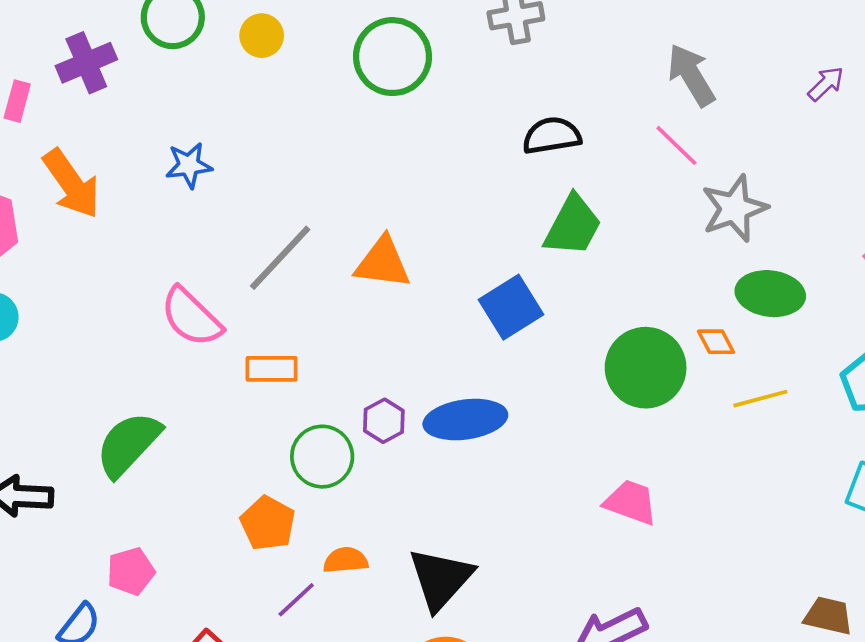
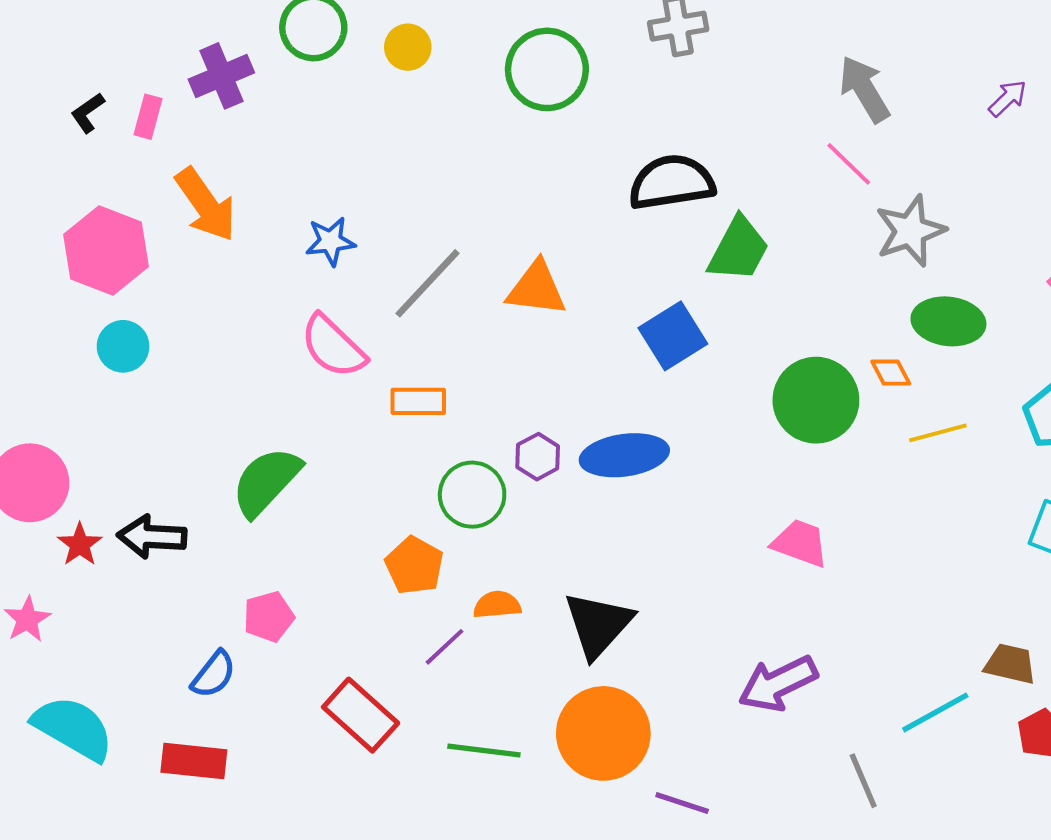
black semicircle: (552, 136) -> (672, 182), moved, size x1.4
blue star: (189, 165) -> (330, 241), moved

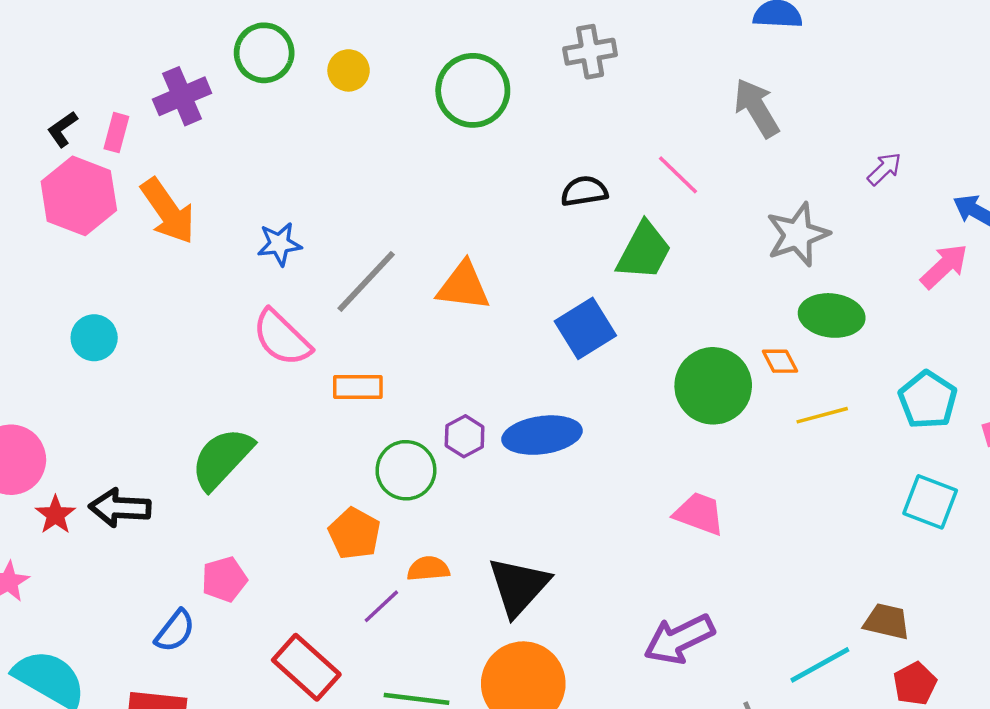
purple arrow: (1008, 98) -> (884, 169), moved
pink line: (849, 164) -> (678, 175), moved
black semicircle: (672, 182) -> (584, 191), size x0.6
pink hexagon: (106, 251) -> (79, 196), moved

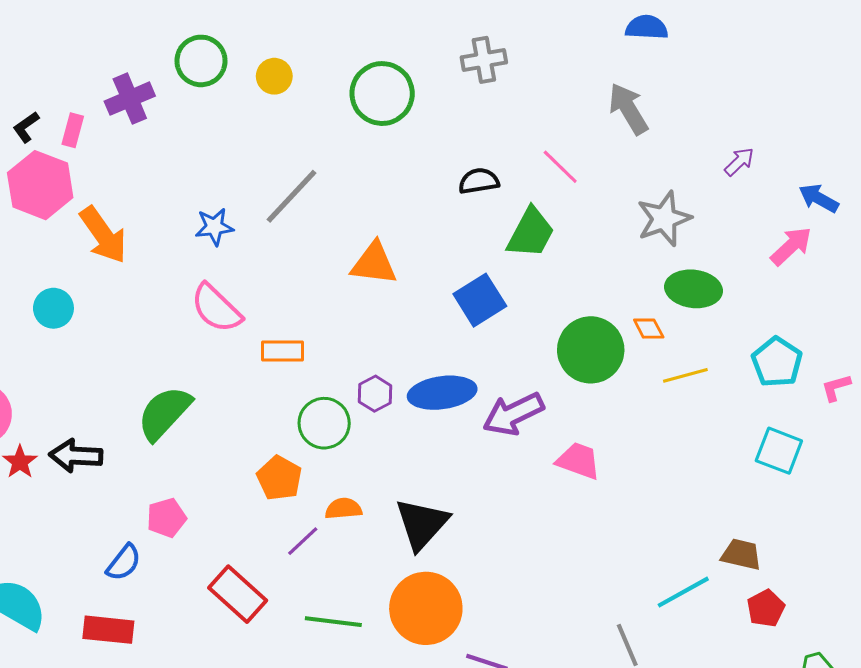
orange arrow: (168, 211) -> (103, 235), moved
gray line: (366, 281) -> (292, 196), moved
purple arrow: (679, 639) -> (513, 414), moved

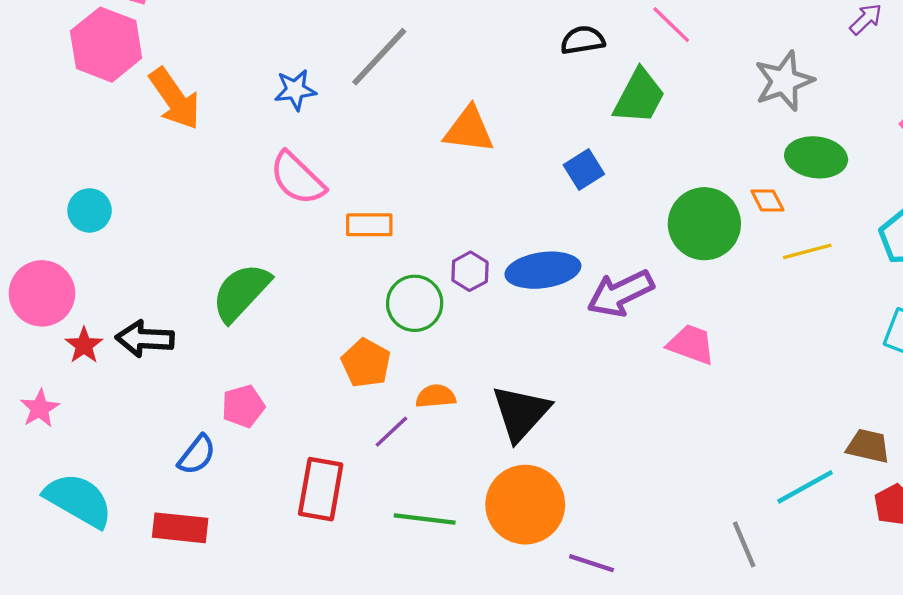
blue square: (480, 300) -> (584, 170), size x0.7
cyan circle: (53, 308) -> (90, 210), moved
red rectangle: (238, 594) -> (321, 489), turned 58

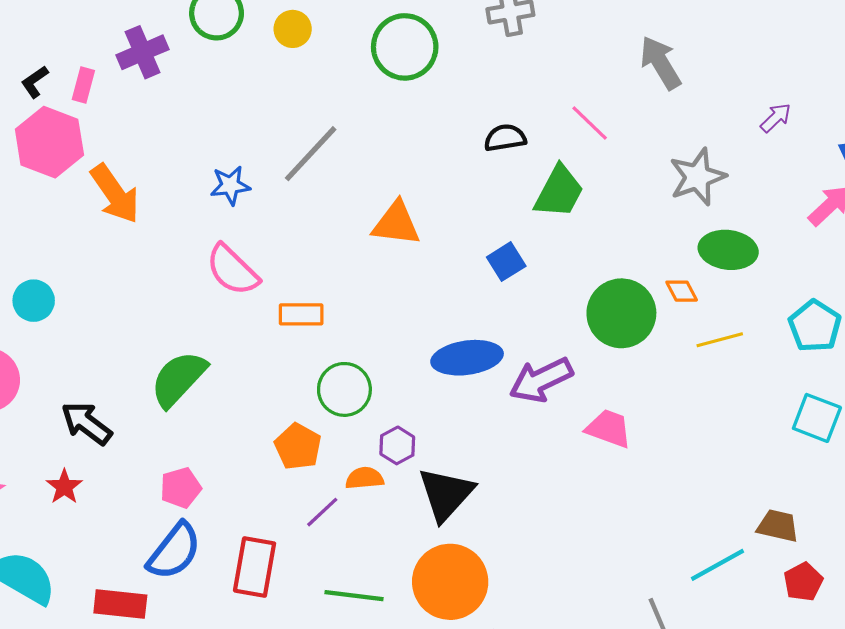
purple hexagon: (470, 271) -> (397, 445), moved
black arrow: (145, 339) -> (86, 423), turned 34
red star: (84, 345) -> (64, 487), moved
blue semicircle: (197, 455) -> (174, 551), moved, size x1.5

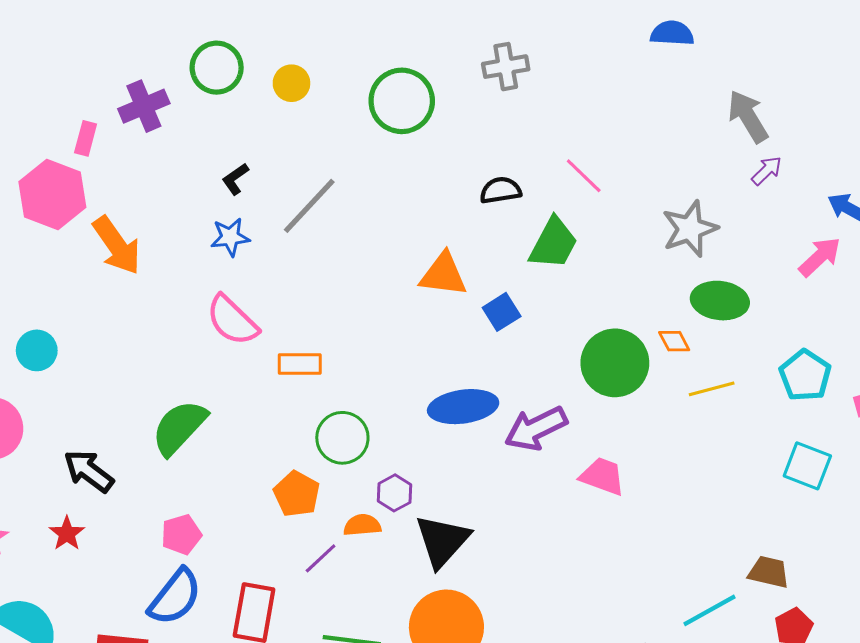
gray arrow: (660, 63) -> (748, 116), moved
black L-shape: (35, 82) -> (235, 179), moved
orange triangle: (396, 223) -> (443, 275), moved

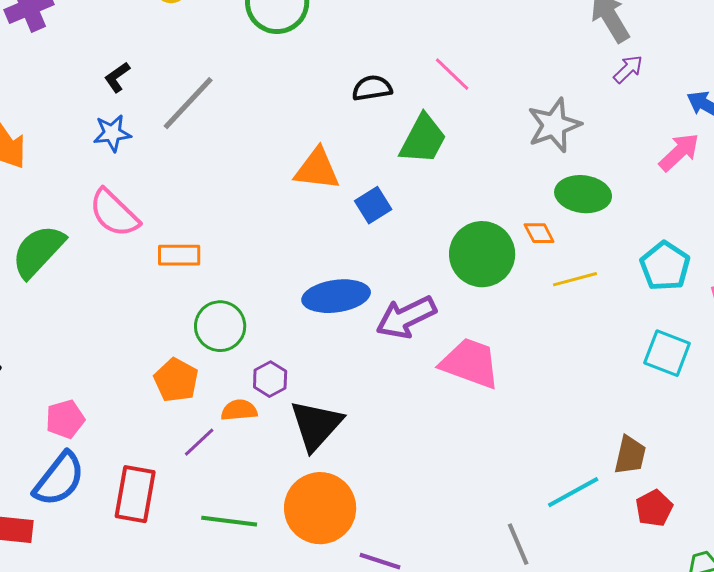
green semicircle: (179, 427) -> (38, 251), moved
pink trapezoid: (602, 476) -> (470, 363), size x1.4
brown trapezoid: (769, 572) -> (630, 455), turned 90

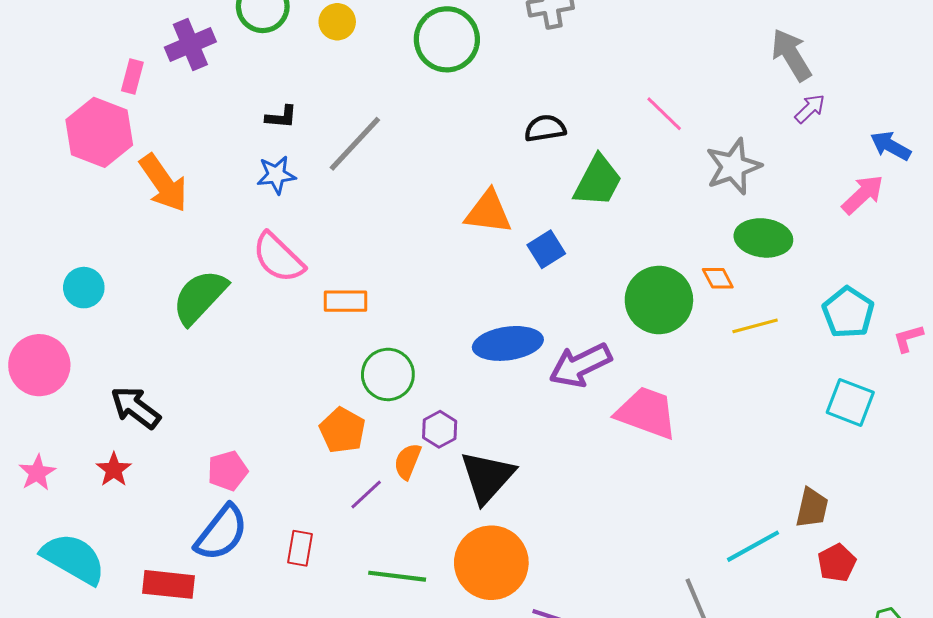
pink line: (452, 74) -> (664, 114), moved
black L-shape: (117, 77) -> (281, 117), turned -140
orange semicircle: (239, 410) -> (408, 461), turned -63
red rectangle: (135, 494) -> (300, 548), size x0.6

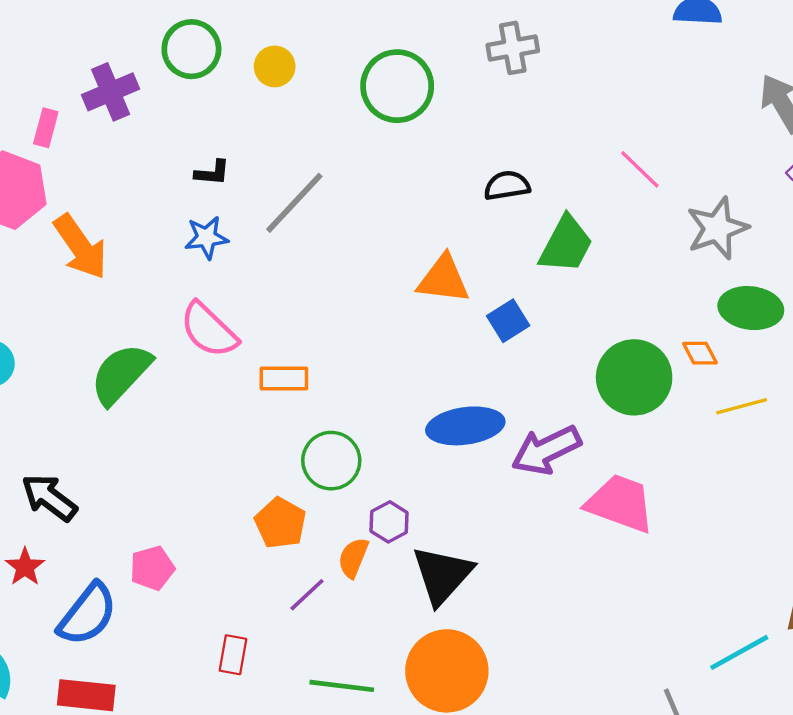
blue semicircle: (221, 533) -> (87, 614), moved

